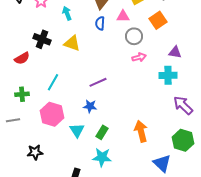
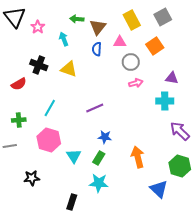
blue star: (90, 106) -> (105, 137), moved

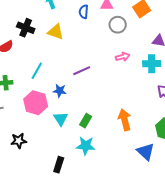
pink arrow: (136, 83) -> (123, 57), moved
blue star: (105, 137) -> (60, 91), moved

